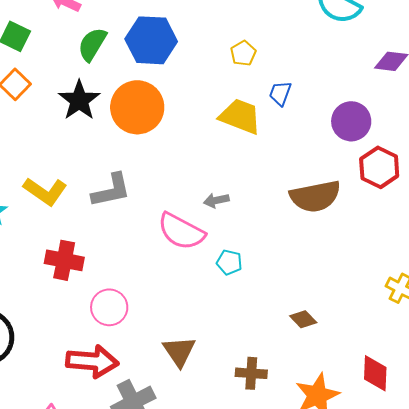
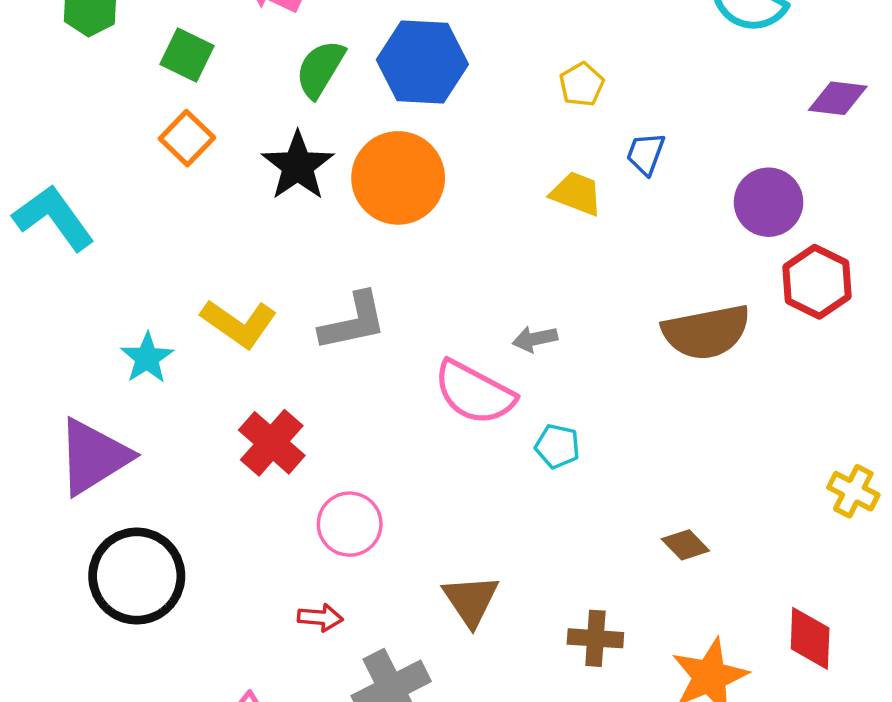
yellow trapezoid: (240, 116) -> (576, 194), size x0.7
red cross: (64, 260) -> (272, 443), turned 30
red arrow: (92, 361) -> (320, 618), size x0.5

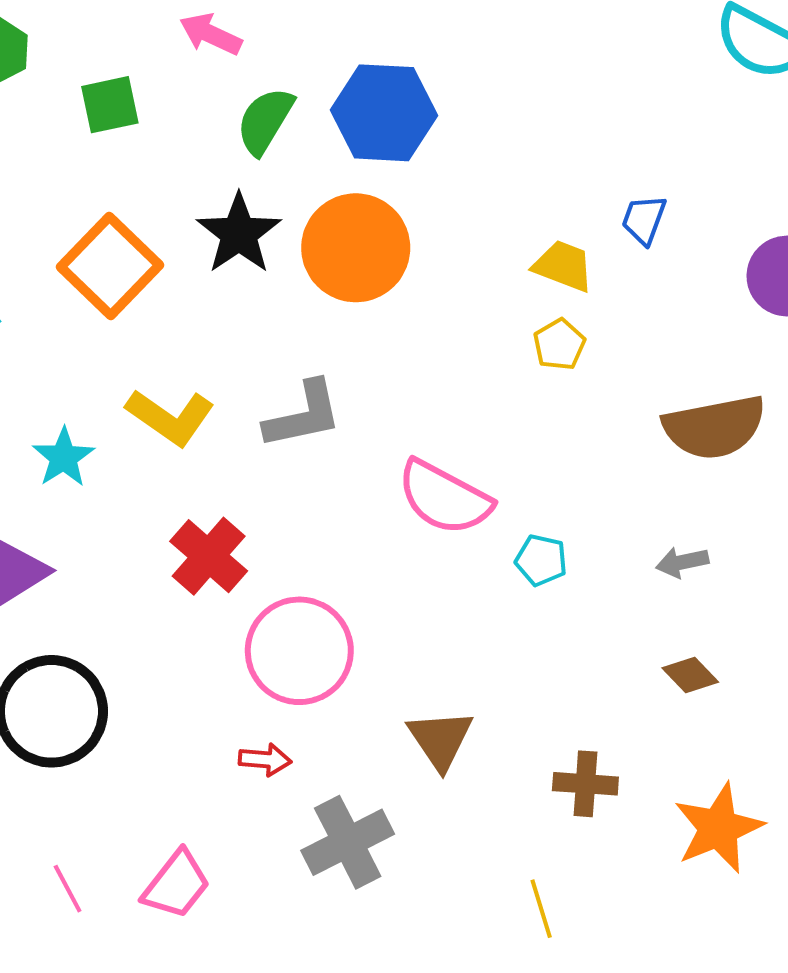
green square: (187, 55) -> (110, 105), turned -38
yellow pentagon: (582, 84) -> (559, 345), moved
orange square: (187, 138) -> (110, 266), moved, size x1.6
gray arrow: (535, 339) -> (682, 562), moved
pink circle: (350, 524) -> (299, 651), size x1.4

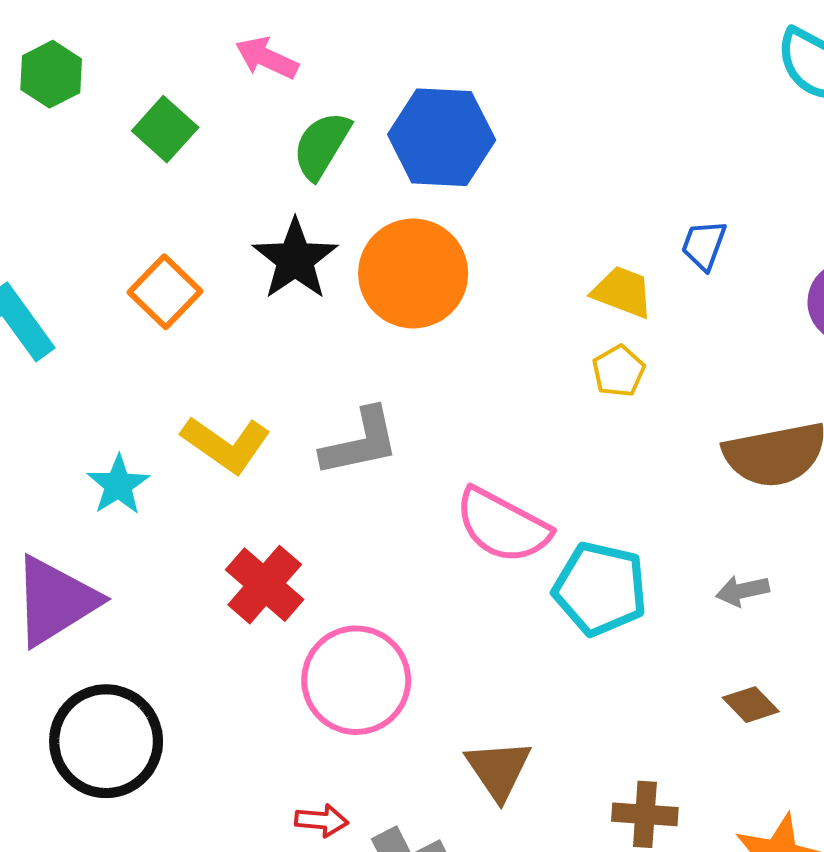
green square: (110, 105) -> (165, 129), turned -36
orange square: (110, 266) -> (165, 292), size x0.7
cyan pentagon: (541, 560) -> (600, 589), size x1.8
red arrow: (265, 760) -> (322, 820), moved

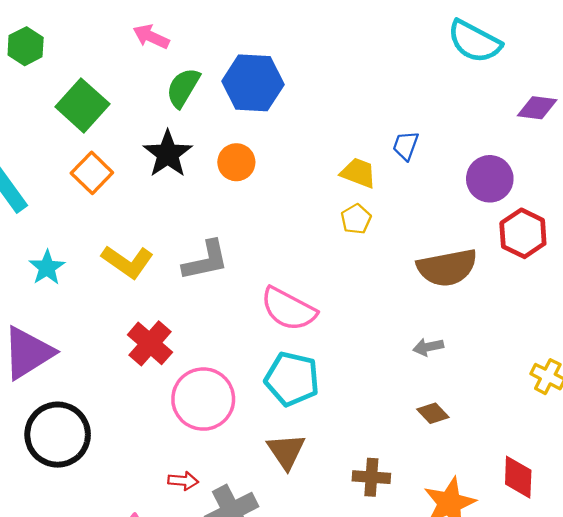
green square: (165, 129) -> (82, 105), moved, size x1.4
orange circle: (413, 273) -> (236, 162), size x0.6
cyan star: (118, 485) -> (47, 268), moved
cyan pentagon: (600, 589) -> (292, 379), moved

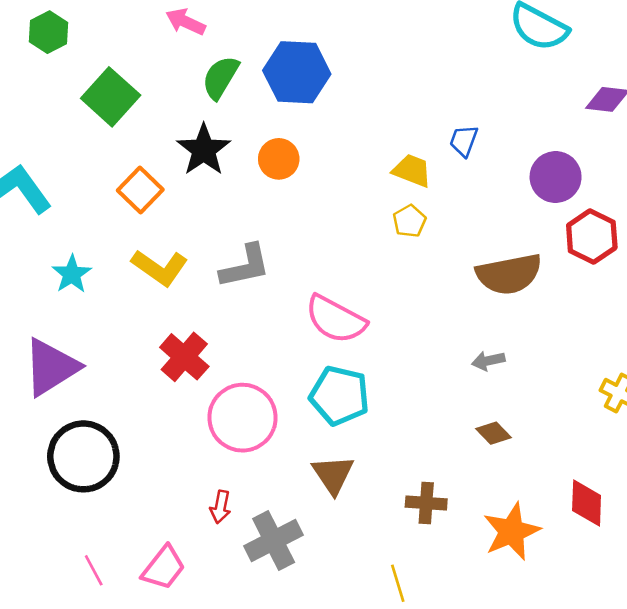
orange square: (92, 173) -> (140, 190), moved
red arrow: (183, 481) -> (221, 507), turned 96

